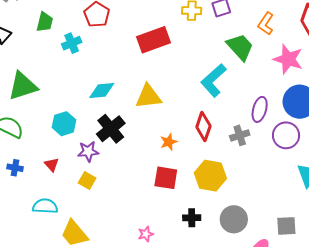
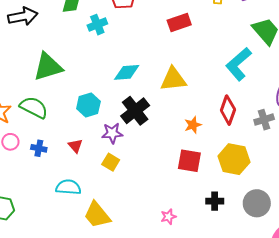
red rectangle: (153, 40) -> (179, 22), size x0.7

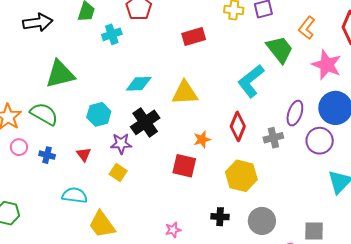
red square: (189, 161) -> (184, 166), moved

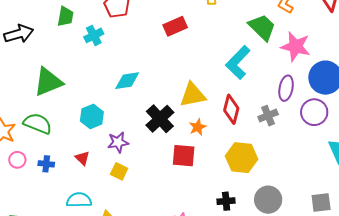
pink star: (327, 65) -> (295, 46), moved
yellow triangle: (185, 93) -> (193, 95), moved
black cross: (145, 122) -> (160, 119), moved

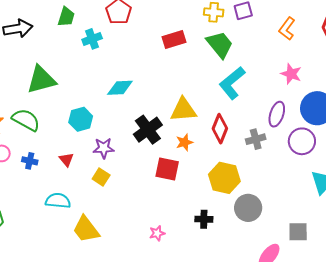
green trapezoid: (262, 27) -> (220, 45), moved
pink star: (295, 46) -> (291, 74), size x0.7
gray circle: (268, 200) -> (248, 208), moved

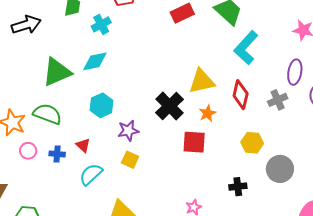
cyan diamond: (120, 88) -> (95, 61), moved
red triangle: (66, 159) -> (83, 145), moved
yellow hexagon: (224, 178) -> (252, 143), size x0.7
cyan semicircle: (58, 201) -> (91, 174), moved, turned -40

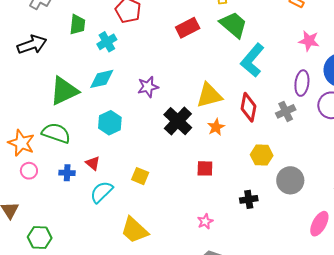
purple star: (128, 131) -> (148, 87), moved
red square: (194, 142) -> (205, 168), moved, size x0.7
pink circle: (28, 151) -> (29, 171), moved

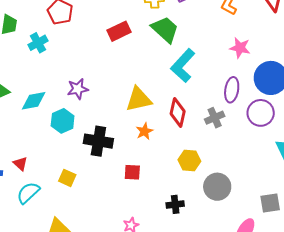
cyan diamond: (102, 79) -> (34, 101), moved
black cross: (178, 121) -> (98, 141), moved, turned -36
cyan hexagon: (110, 123) -> (63, 121), moved

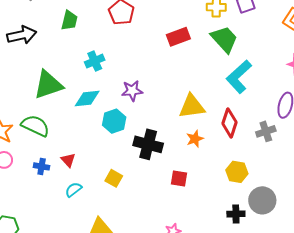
cyan cross: (38, 43) -> (95, 61), moved
cyan semicircle: (28, 193) -> (73, 190), size x0.7
black cross: (175, 204) -> (236, 214), moved

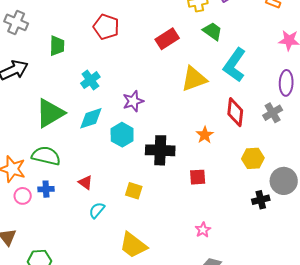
green trapezoid: (224, 39) -> (212, 31), size x0.7
yellow triangle: (192, 106) -> (194, 79), moved
blue cross: (42, 166) -> (46, 189), moved

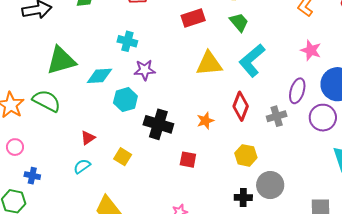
cyan cross: (90, 80) -> (127, 41), moved, turned 36
red triangle: (85, 182) -> (88, 138), moved, turned 35
blue cross: (46, 189) -> (32, 176), moved
pink circle: (23, 196) -> (15, 147), moved

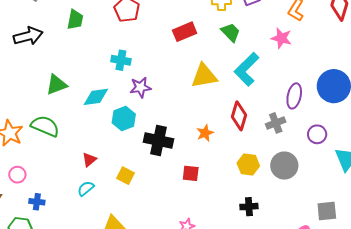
pink star: (311, 50) -> (281, 38), moved
green triangle: (61, 60) -> (56, 85), size x0.7
purple circle: (323, 118) -> (317, 134), moved, size x0.7
gray circle: (270, 185) -> (284, 166), moved

